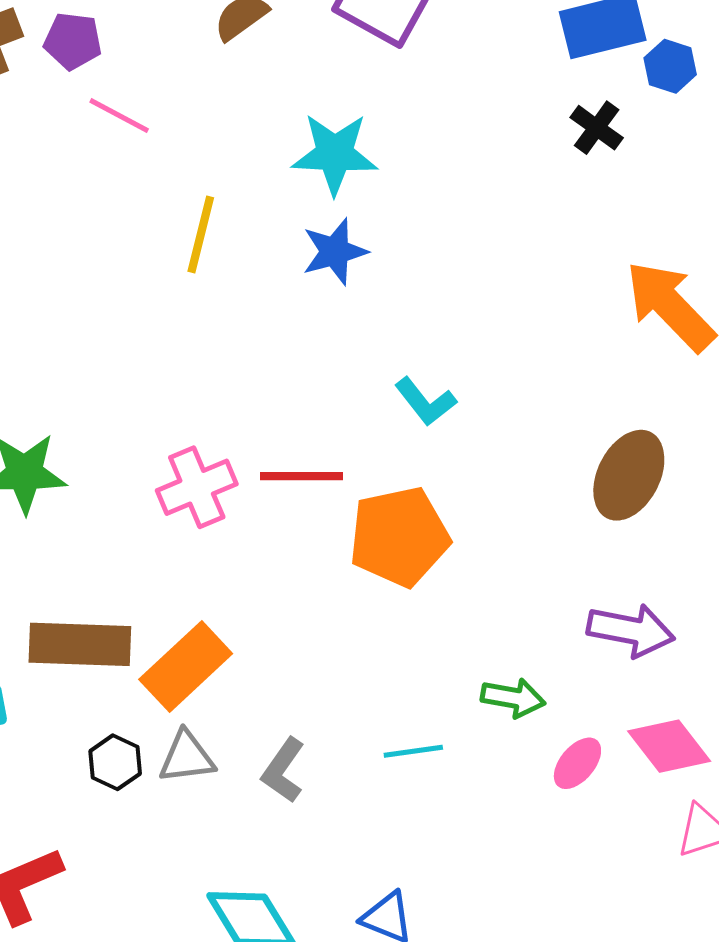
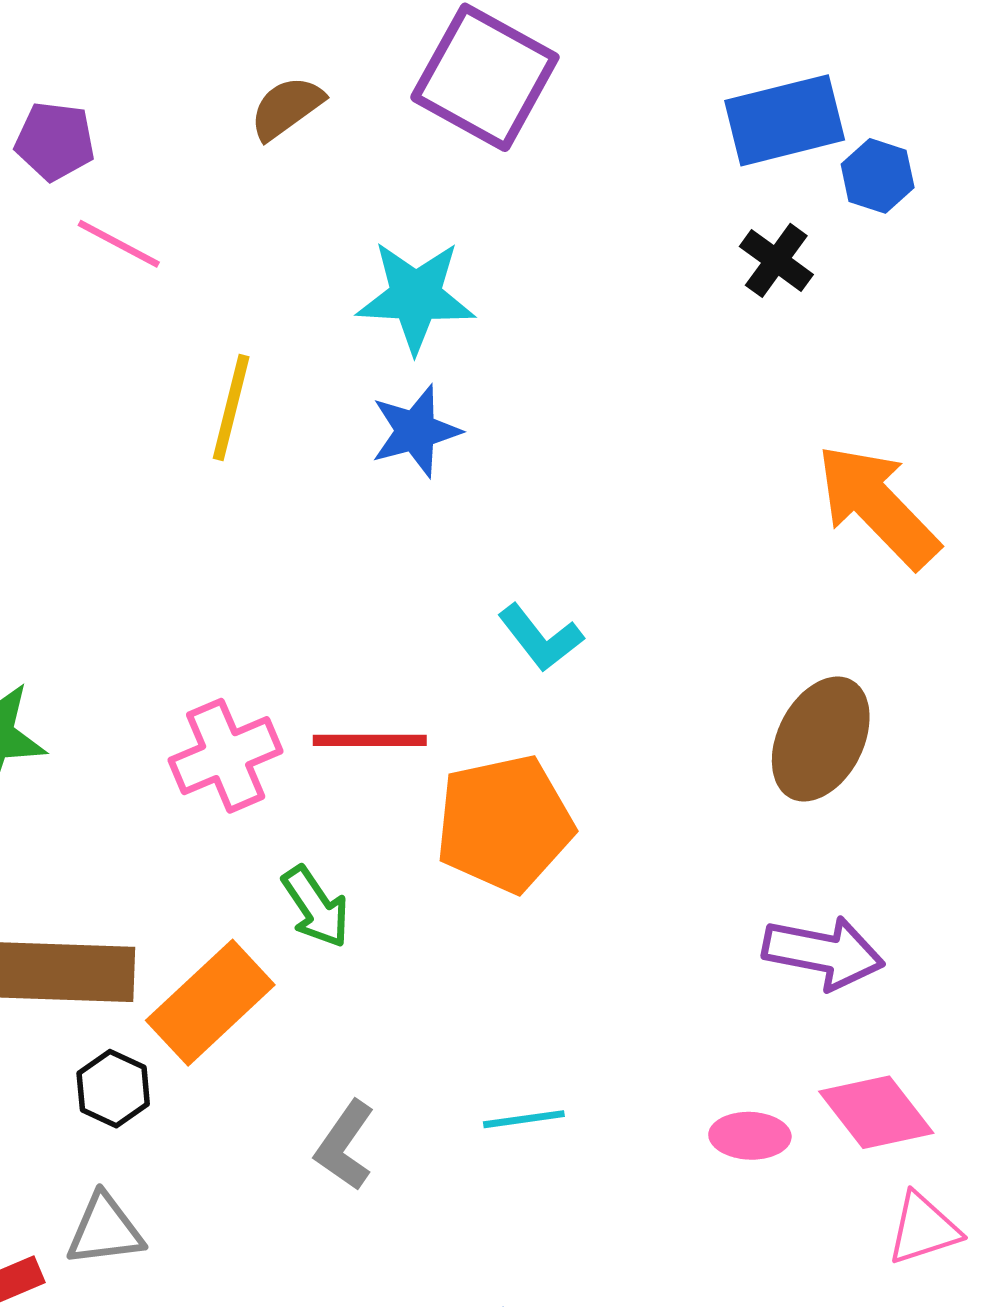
green arrow: (513, 698) -> (316, 907), moved, turned 46
gray triangle: (187, 757) -> (105, 1230), moved
black hexagon: (115, 762) -> (113, 1089), moved
pink ellipse: (577, 763) -> (750, 1136), turned 52

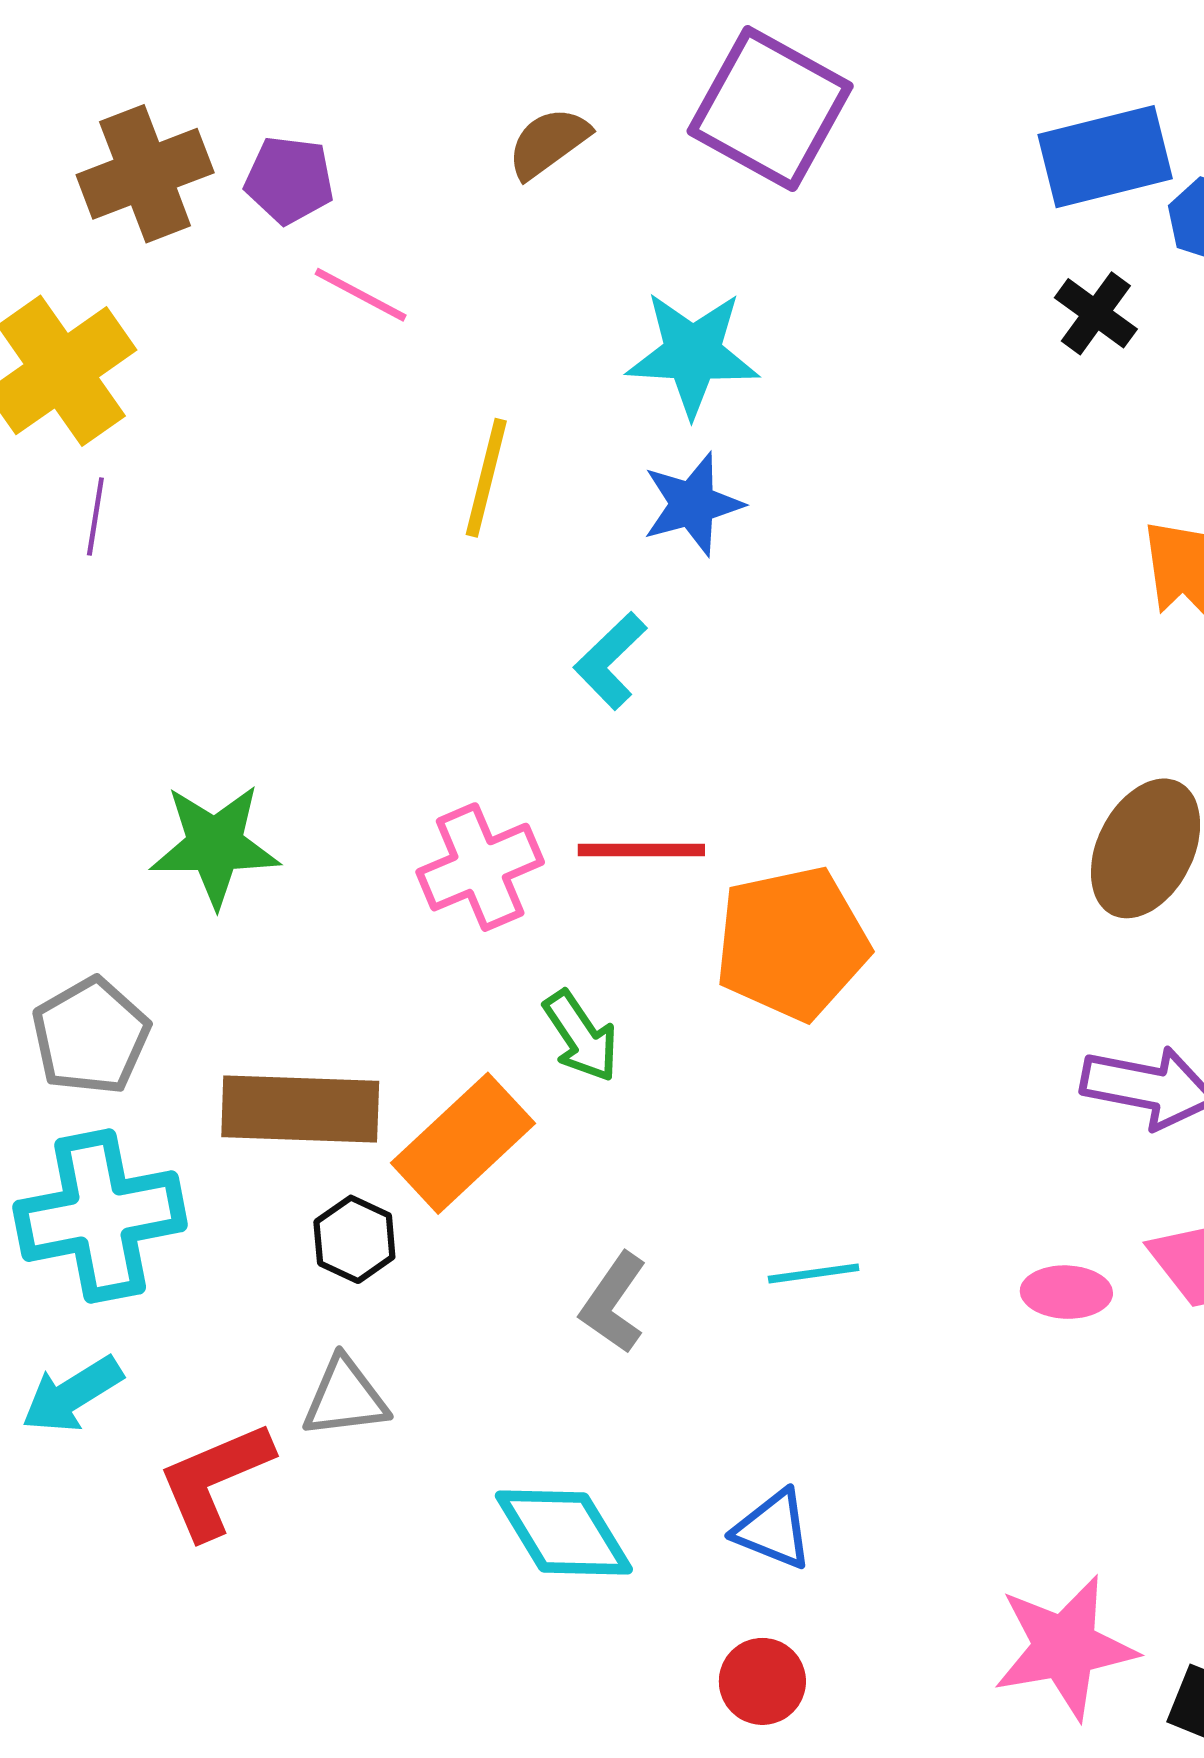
cyan L-shape: (540, 638) -> (610, 661), moved, turned 84

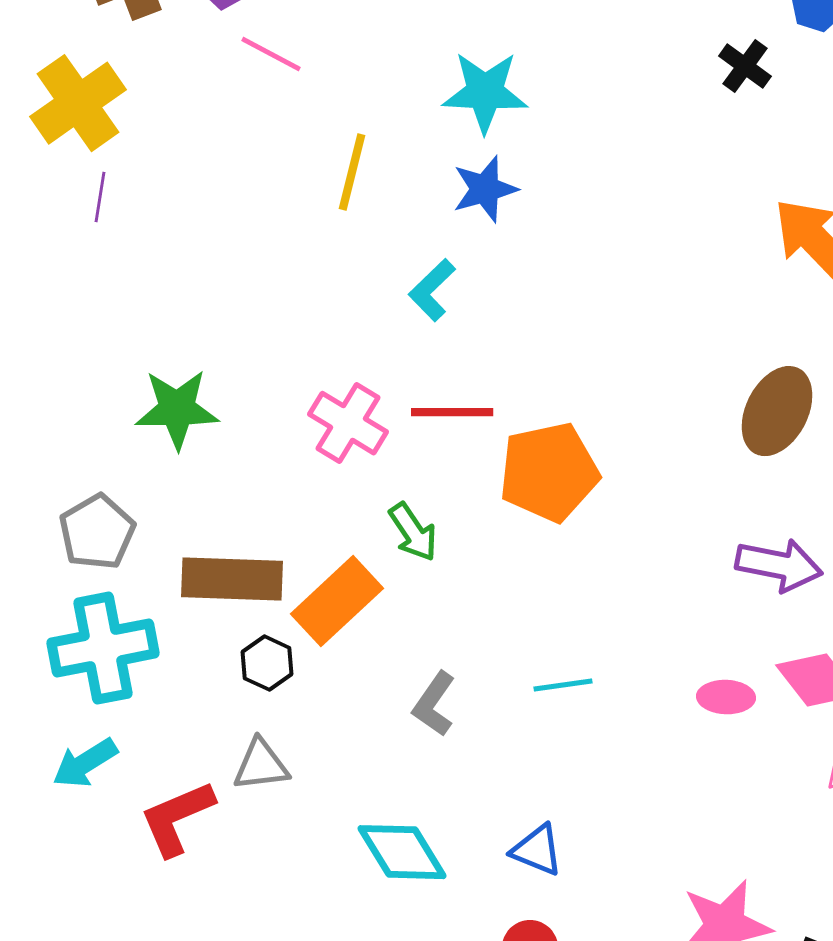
pink cross: (480, 867) -> (348, 423), turned -36

